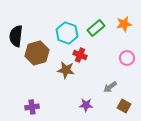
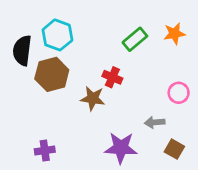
cyan hexagon: (67, 33) -> (57, 35), moved
pink circle: (127, 58) -> (179, 93), moved
gray arrow: (110, 87) -> (155, 122), turned 32
purple star: (86, 105) -> (121, 148), size x1.6

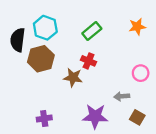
green rectangle: (135, 39) -> (92, 31), moved
purple cross: (45, 151) -> (44, 119), moved

